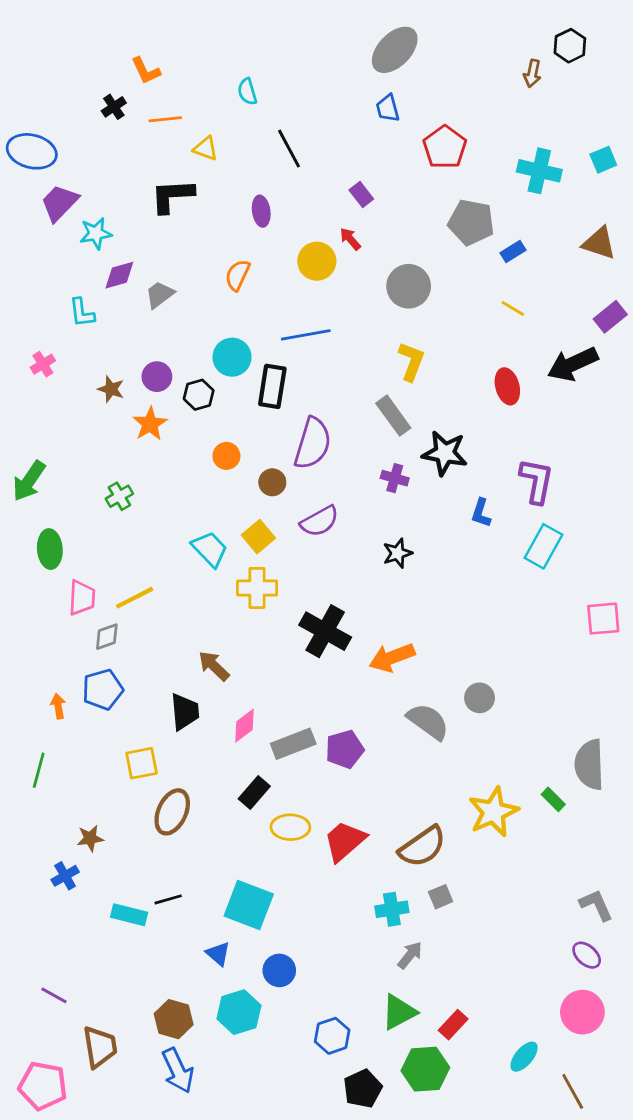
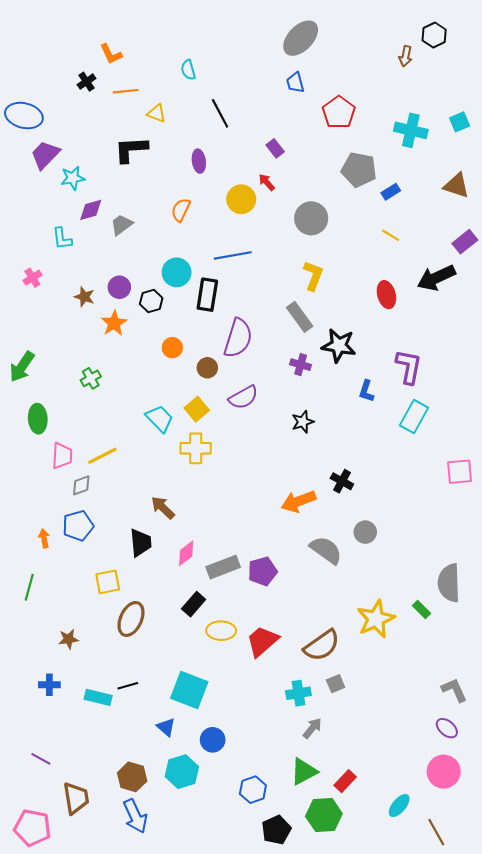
black cross: (325, 631) -> (342, 481), moved, size x0.6
blue cross: (65, 876) -> (49, 685), moved, turned 30

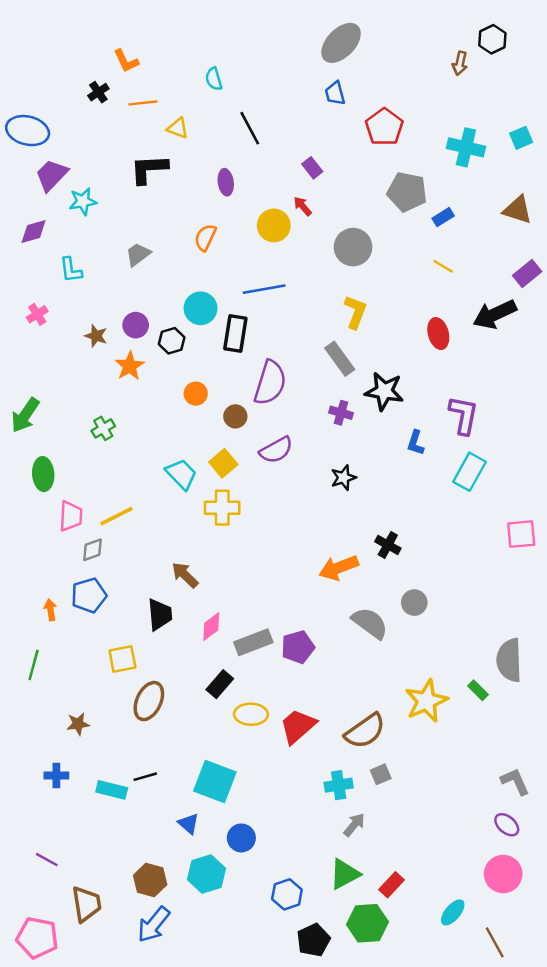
purple diamond: (91, 210) -> (34, 231), moved
blue arrow: (135, 816) -> (154, 924), turned 64

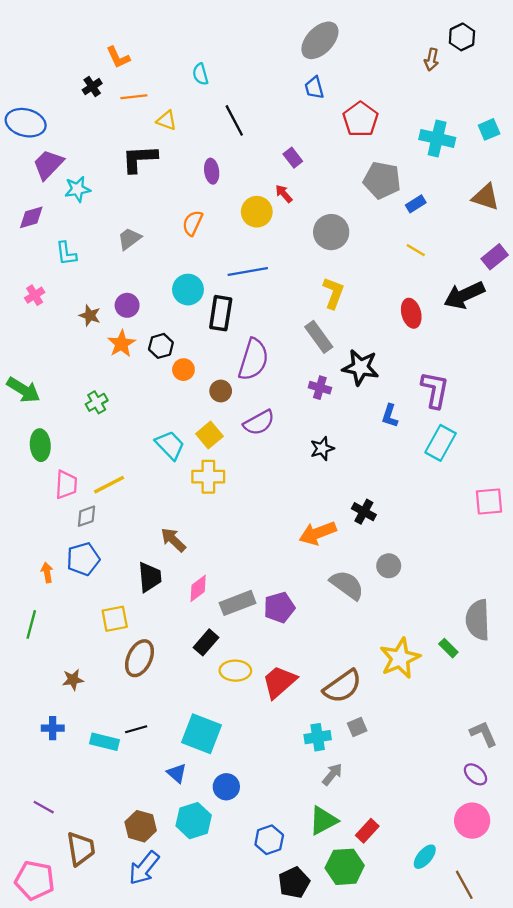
black hexagon: (172, 341) -> (161, 346), moved
green arrow: (25, 415) -> (23, 390), turned -92

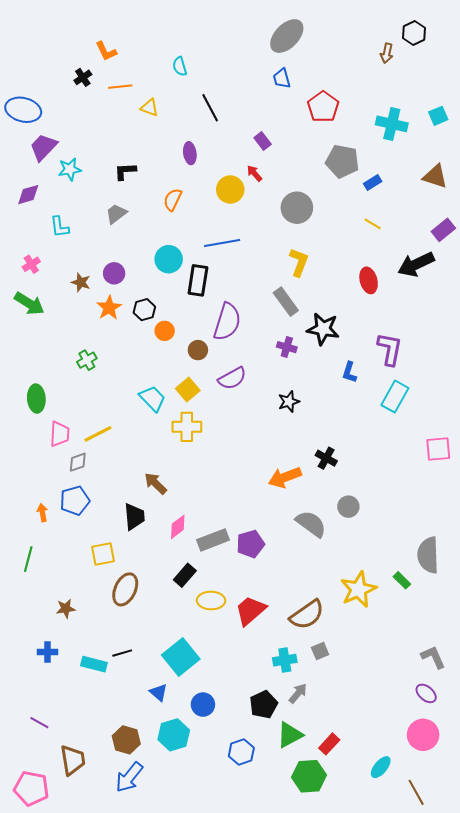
black L-shape: (139, 159) -> (125, 171), moved, size x0.7
green arrow: (23, 390) -> (29, 304), moved
cyan square: (202, 734) -> (181, 657), turned 30
black pentagon: (294, 883) -> (264, 705), moved

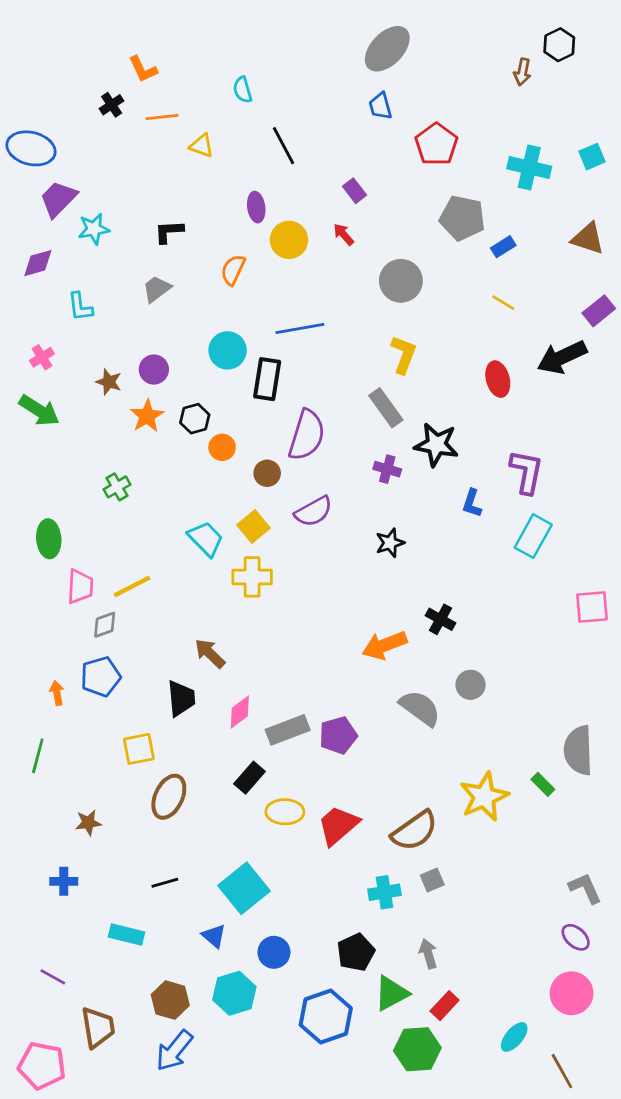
yellow circle: (230, 190) -> (289, 240), moved
cyan rectangle: (94, 664) -> (127, 935), moved
gray arrow: (298, 693) -> (428, 954), moved, turned -55
blue hexagon: (241, 752) -> (326, 1016), size x1.5

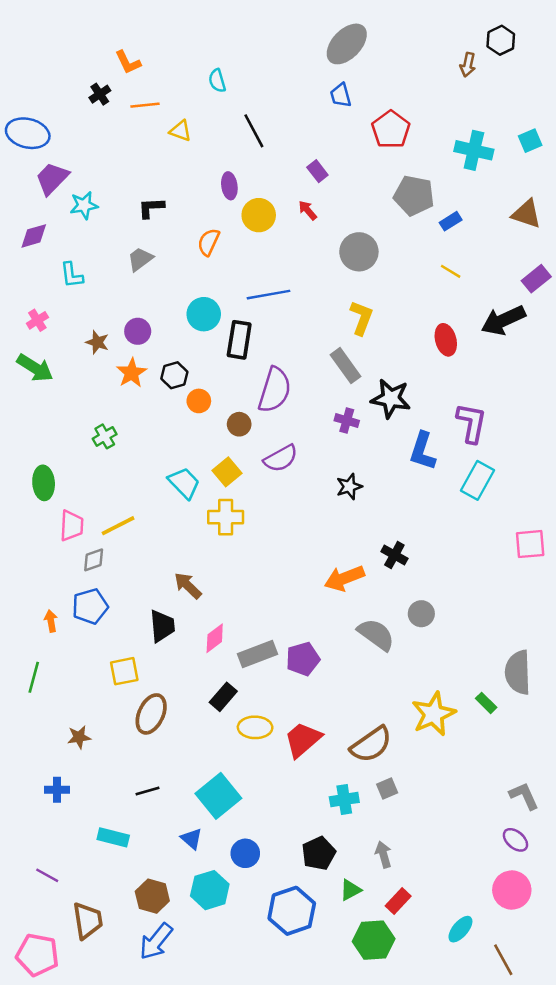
blue L-shape: (472, 503) -> (423, 451), size x1.5
green triangle: (391, 993) -> (350, 890), size x0.7

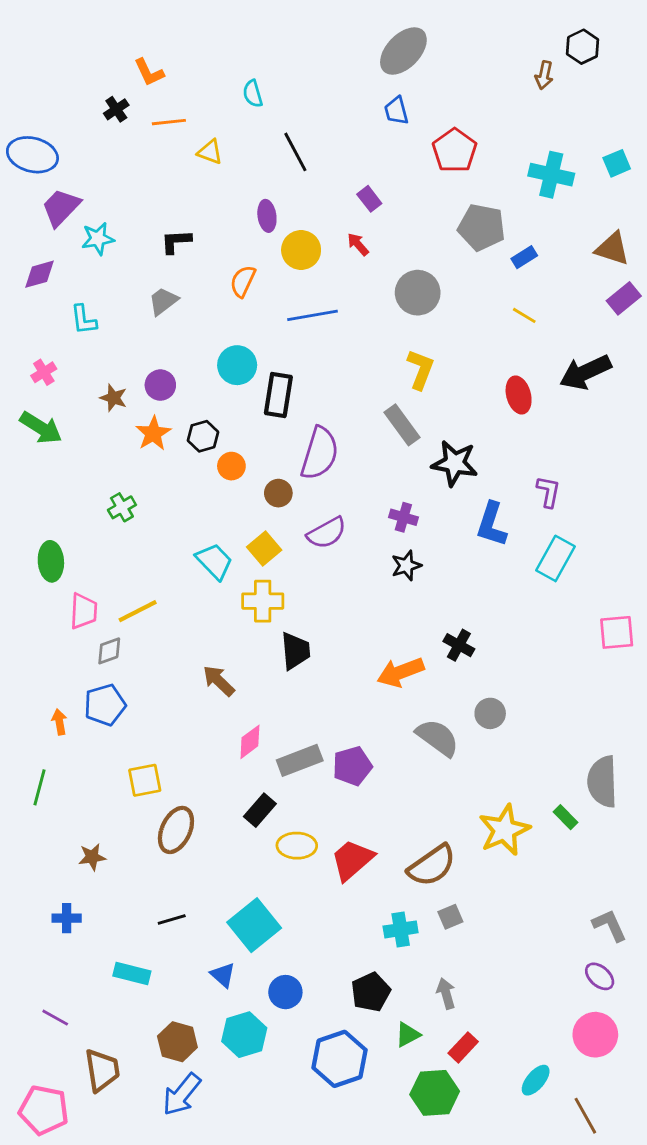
purple rectangle: (536, 279) -> (624, 298), moved
blue line: (269, 295) -> (312, 315), moved
purple cross: (347, 421) -> (403, 517), moved
purple L-shape: (471, 423) -> (548, 492), size x0.7
black trapezoid: (162, 626) -> (295, 651), moved

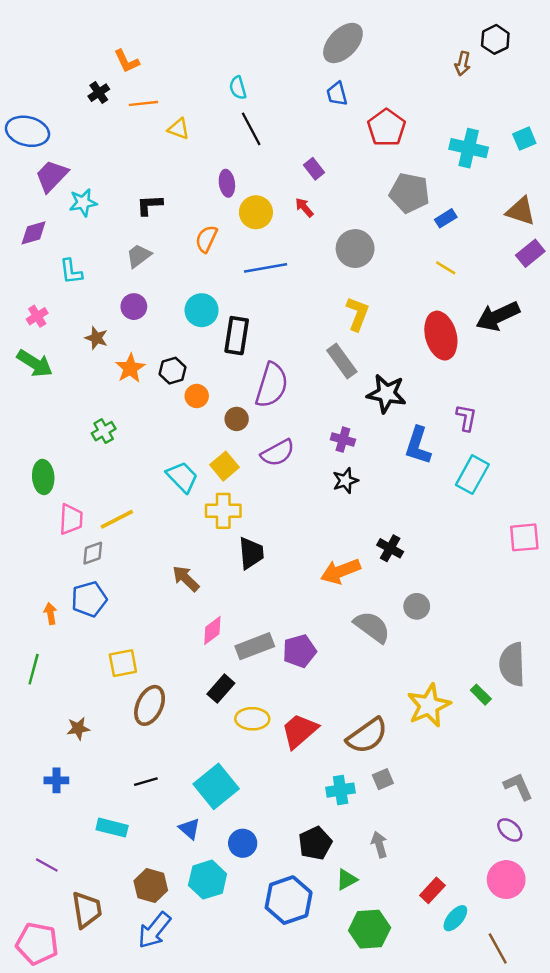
cyan semicircle: (253, 94) -> (238, 88), moved
purple circle: (160, 385) -> (134, 307), moved
red ellipse: (519, 395) -> (441, 336), size x1.5
red rectangle: (463, 1047) -> (432, 890), moved

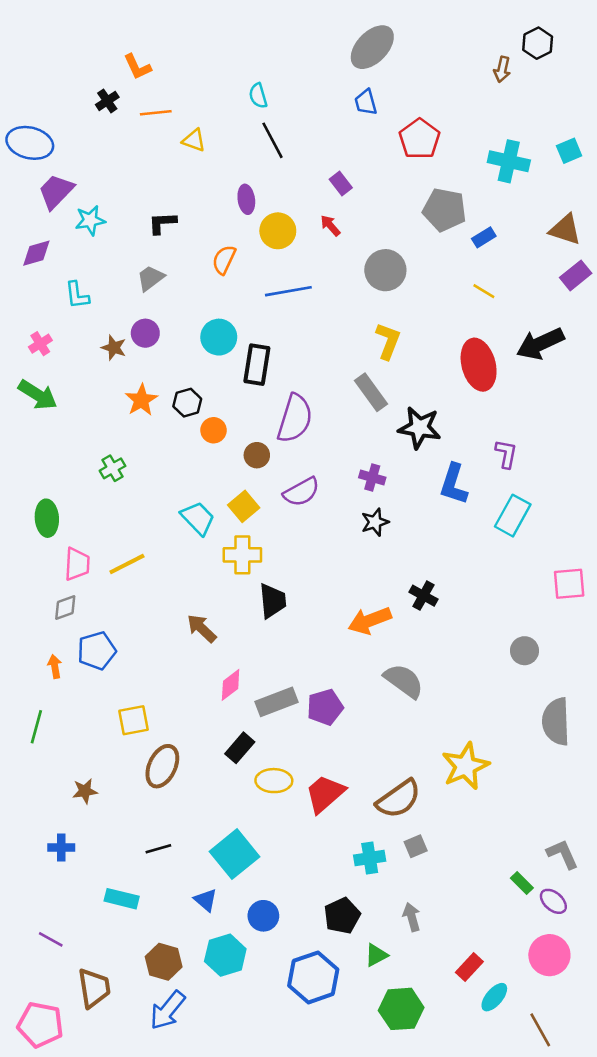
brown star: (96, 338) -> (114, 348), moved
gray diamond: (93, 553) -> (65, 607), moved
gray circle: (417, 606) -> (525, 651), moved
green rectangle: (481, 695) -> (522, 883), moved

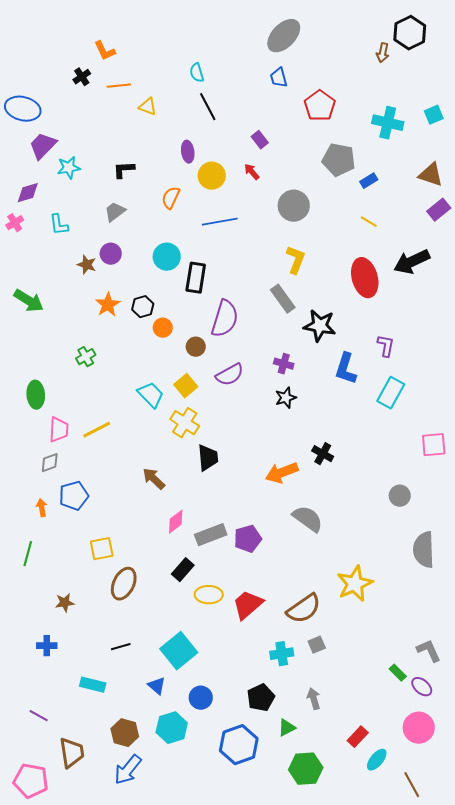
black hexagon: (538, 43) -> (410, 33), size x1.4
pink cross: (40, 344) -> (15, 223), moved
yellow cross: (242, 555) -> (185, 423), turned 32

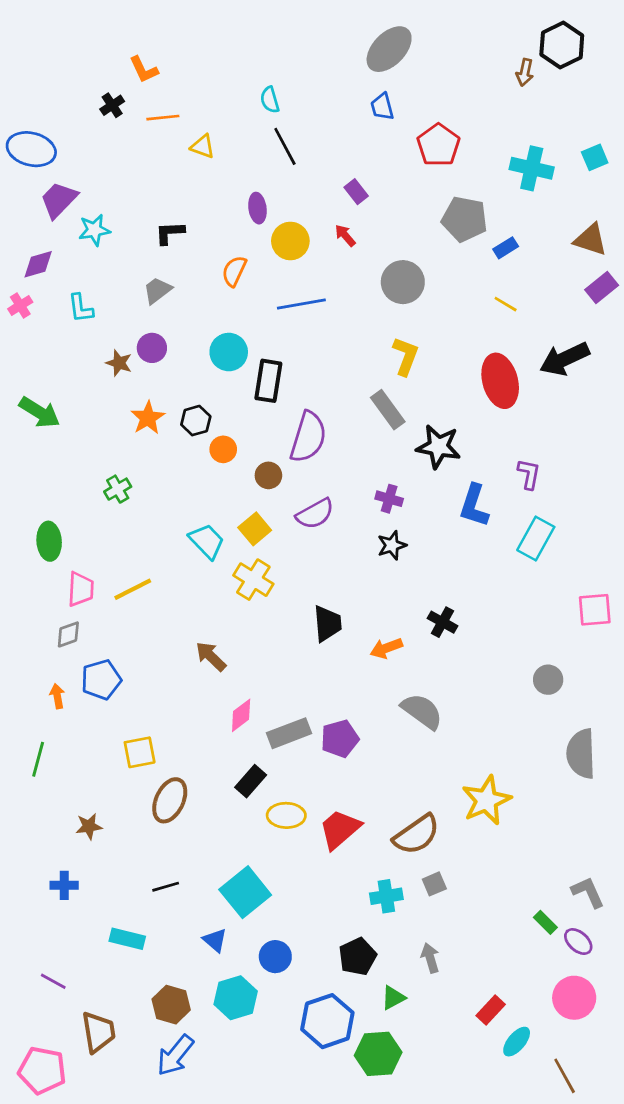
black trapezoid: (208, 458) -> (327, 623), moved
orange arrow: (282, 473) -> (386, 648), size x0.7
green hexagon: (306, 769) -> (378, 1054), moved

